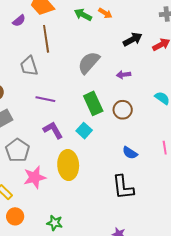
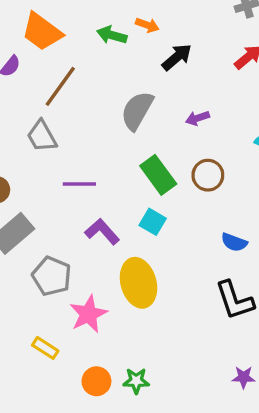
brown line: (46, 39) -> (60, 86), turned 56
black arrow: (133, 39) -> (177, 57), moved
orange circle: (15, 216) -> (96, 381), moved

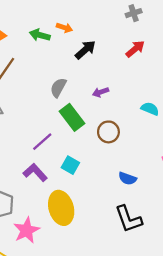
gray semicircle: (137, 111) -> (58, 88), size x0.7
green rectangle: (158, 175) -> (72, 117), moved
purple line: (79, 184) -> (42, 142), moved, turned -40

